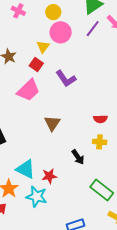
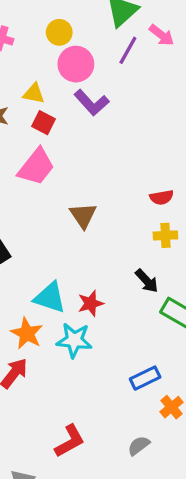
yellow triangle: (43, 47) -> (34, 94), moved, turned -48
purple L-shape: (66, 79) -> (92, 103), moved
black arrow: (78, 157) -> (147, 281), moved

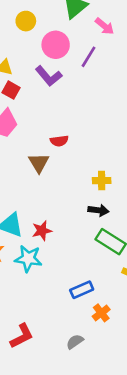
purple line: (128, 50) -> (88, 57), moved
pink circle: (76, 64) -> (56, 45), moved
red semicircle: (162, 197) -> (59, 141), moved
black arrow: (147, 281) -> (98, 210), moved, turned -42

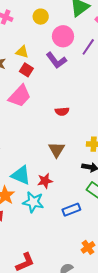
brown triangle: (39, 163) -> (57, 150), moved
blue rectangle: (82, 290) -> (71, 210), moved

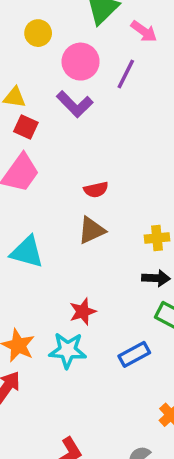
brown triangle: (57, 150) -> (92, 230), moved, turned 42
cyan triangle: (21, 175) -> (27, 252), moved

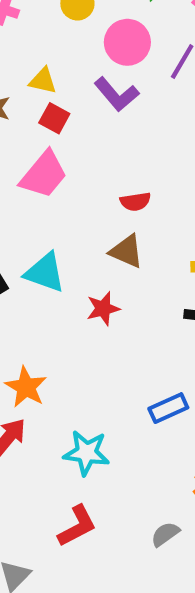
brown triangle: (92, 230) -> (126, 251), turned 44
red star: (83, 312) -> (103, 309), moved
cyan star: (68, 350) -> (86, 453), moved

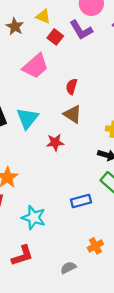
red square: (54, 118) -> (55, 37), moved
red semicircle: (135, 202) -> (72, 87), moved, turned 105
cyan triangle: (45, 273) -> (27, 118), turned 40

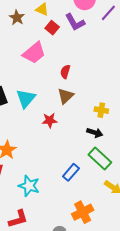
brown triangle: (73, 114) -> (66, 96), turned 42
blue rectangle: (81, 201) -> (71, 172), turned -36
orange cross: (95, 246) -> (83, 212), size x1.5

